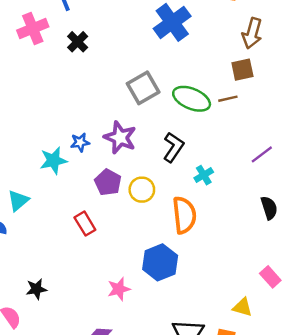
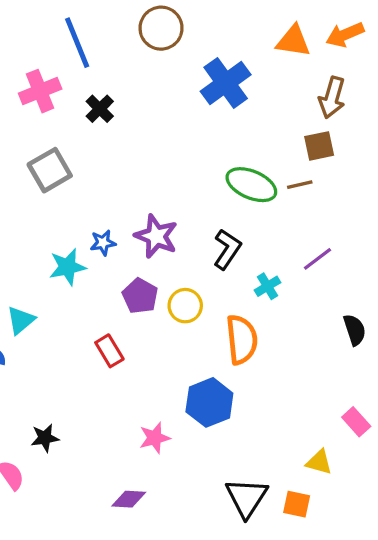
gray square: (143, 88) -> (50, 170), moved
purple line: (262, 154) -> (318, 259), moved

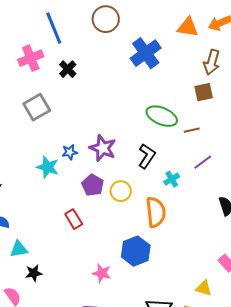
brown line: (300, 185) -> (192, 130), moved
cyan star: (67, 267) -> (48, 167), turned 30
cyan triangle: (21, 320) -> (19, 249), moved, turned 30
pink star: (155, 438) -> (102, 273), turned 30

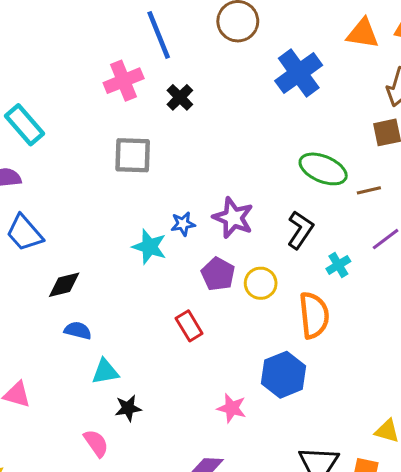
gray square: (37, 107) -> (133, 155), turned 32

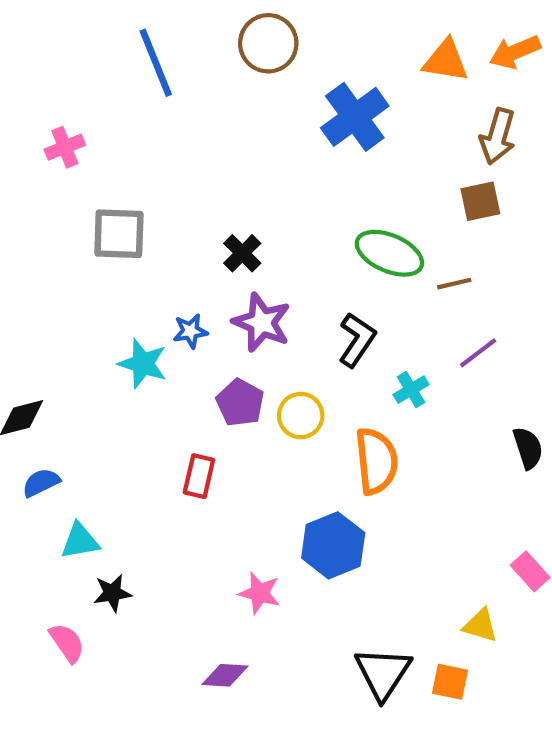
pink cross: (124, 81) -> (65, 147), moved, size x0.7
black cross: (180, 97) -> (242, 253), moved
red rectangle: (189, 326) -> (199, 476), turned 44
blue semicircle: (78, 330) -> (41, 483), turned -40

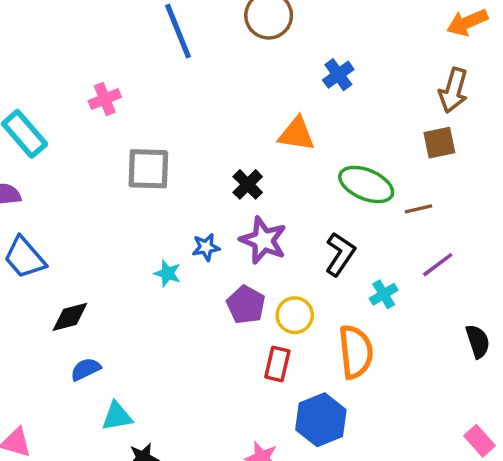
orange triangle: (446, 61) -> (296, 134), moved
blue cross: (355, 117) -> (338, 75), size x0.6
cyan star: (143, 364) -> (168, 273), size x0.7
red rectangle: (199, 476) -> (277, 364), moved

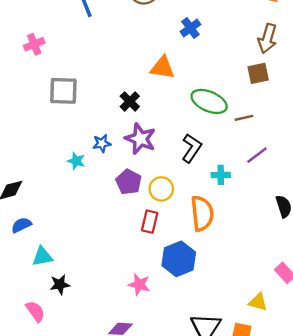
cyan cross: (384, 294) -> (221, 175), turned 30

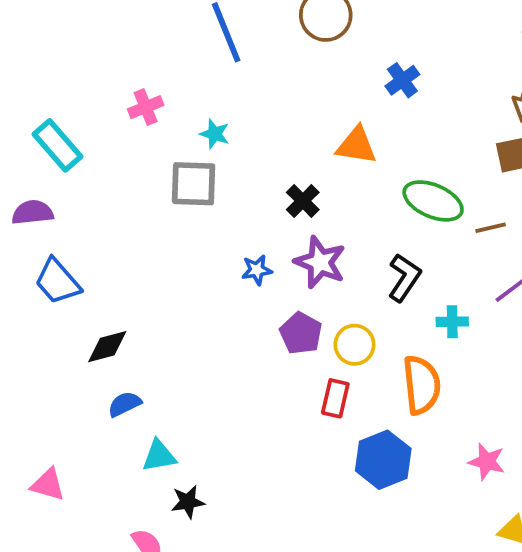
cyan star: (76, 161) -> (215, 134), moved
pink star: (139, 285) -> (487, 462), moved

